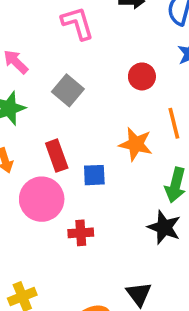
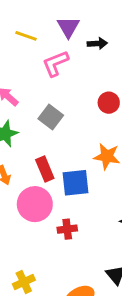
pink L-shape: (78, 23) -> (55, 63), turned -92
blue square: (94, 175) -> (75, 183), size x1.5

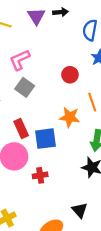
black arrow: (97, 44) -> (60, 12), moved
pink L-shape: (55, 63) -> (20, 60), moved

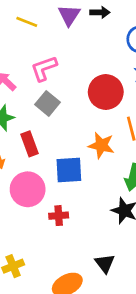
red circle: (70, 75) -> (106, 92), size x1.6
red rectangle: (21, 128) -> (30, 144), moved

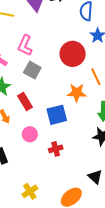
pink L-shape: (44, 68) -> (25, 45), turned -35
pink circle: (28, 189) -> (30, 134), size x0.6

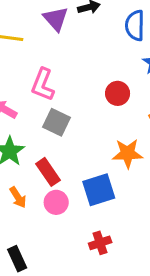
red circle: (73, 54) -> (118, 93), size x0.6
pink circle: (30, 134) -> (56, 202), moved

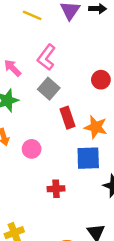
red rectangle: (48, 172) -> (68, 118), moved
blue square: (99, 190) -> (88, 158), moved

